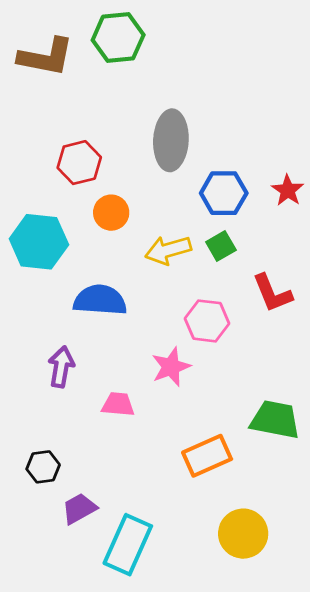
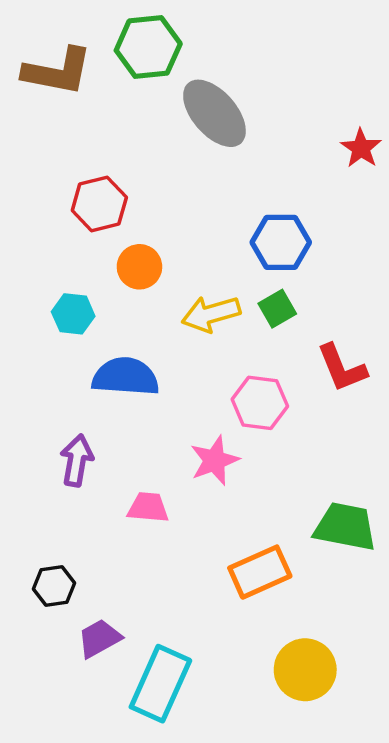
gray ellipse: (171, 140) -> (214, 113), moved, turned -44
red star: (288, 190) -> (361, 148), moved
cyan hexagon: (39, 242) -> (73, 314), moved, size x0.6

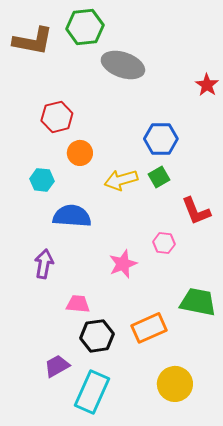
gray ellipse: (214, 113) -> (123, 65), turned -30
pink hexagon: (260, 403) -> (164, 243), moved, size x0.7
pink trapezoid: (148, 508) -> (78, 304), moved
black hexagon: (54, 586) -> (97, 336), moved, size x1.4

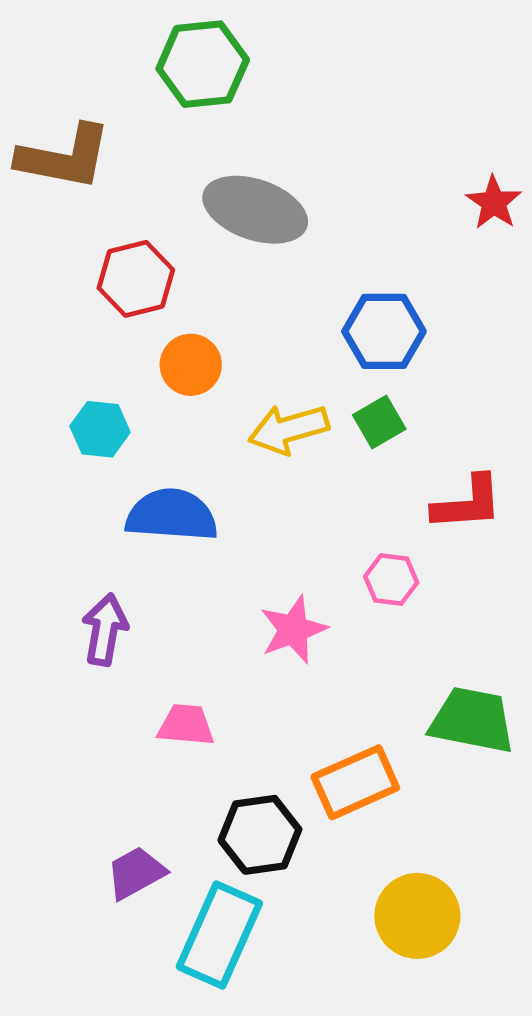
brown L-shape: (33, 41) -> (64, 157), moved
gray ellipse: (123, 65) -> (255, 210), moved
red L-shape: (196, 211) -> (467, 503), turned -72
black hexagon: (97, 336) -> (260, 835), moved

